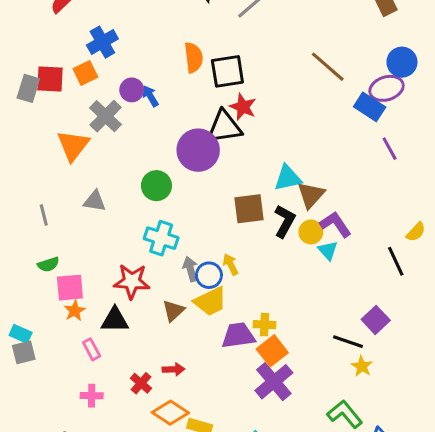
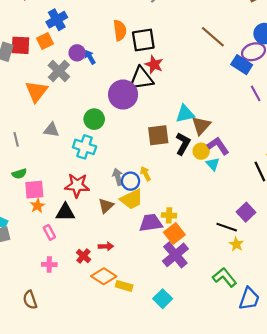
cyan cross: (161, 238) -> (85, 147), moved

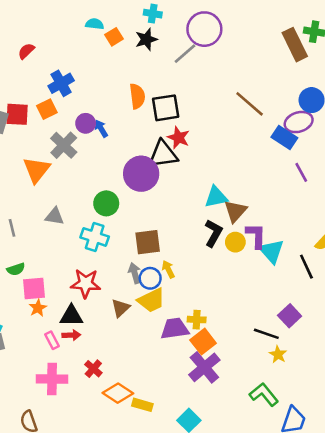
brown square: (158, 135) -> (148, 242), moved
purple L-shape: (218, 146) -> (256, 236), turned 35
cyan triangle: (213, 164) -> (272, 251), moved, size x1.5
red arrow: (106, 246) -> (71, 335), moved
pink cross: (49, 265) -> (52, 379), size x1.6

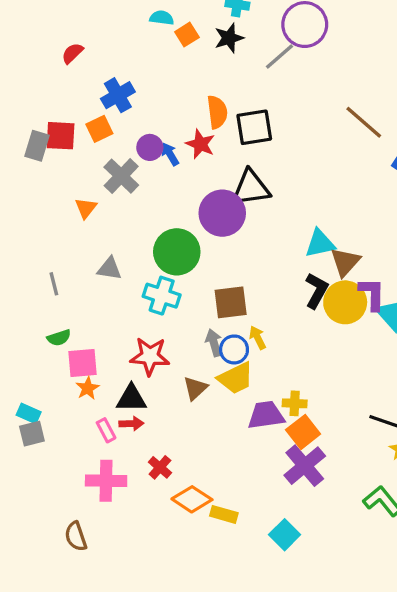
red star: (179, 138) -> (200, 144), moved
orange triangle: (37, 170) -> (86, 208), size x0.6
green circle: (106, 203) -> (177, 252), size x1.4
yellow circle: (235, 242) -> (345, 302), size x1.6

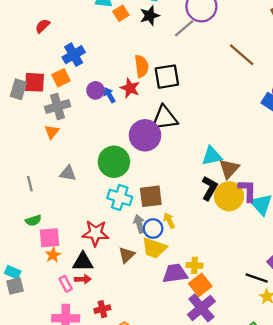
brown line: (364, 122) -> (242, 55), moved
gray cross: (121, 176) -> (58, 107), moved, turned 30
cyan cross: (162, 296) -> (120, 197), moved
yellow trapezoid: (236, 378) -> (154, 248), turned 45
red cross: (160, 467) -> (102, 309), turned 35

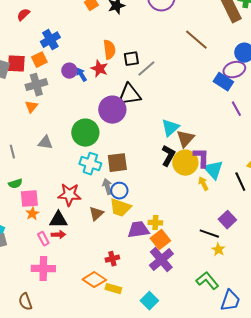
gray line: (184, 28) -> (146, 69), moved
black square: (167, 77) -> (131, 59), size x0.7
cyan triangle: (212, 156) -> (170, 128), turned -30
yellow arrow: (169, 220) -> (203, 184), moved
red cross: (102, 309) -> (112, 259), moved

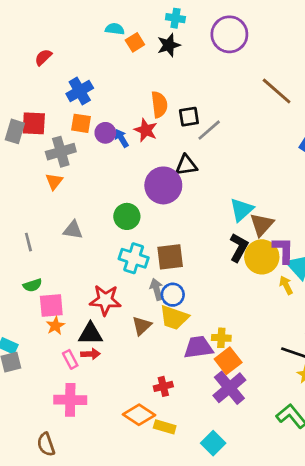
orange square: (39, 60) -> (81, 123), moved, turned 35
black triangle: (129, 95) -> (186, 165), size x0.7
green circle: (85, 133) -> (127, 216), size x0.7

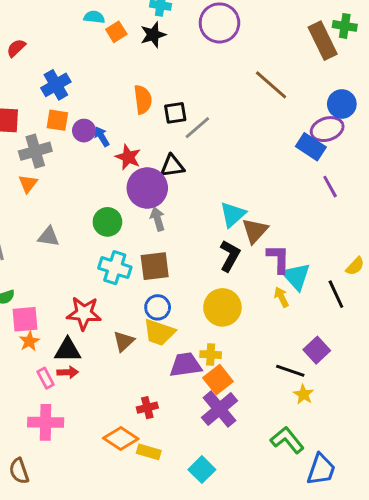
red star: (146, 130) -> (128, 157), moved
yellow circle: (262, 257) -> (222, 307), moved
gray arrow: (157, 289) -> (158, 219), moved

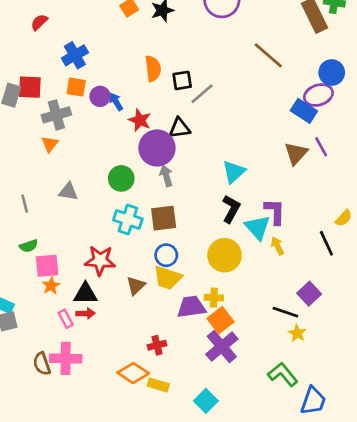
brown triangle: (255, 231) -> (296, 153), moved
cyan triangle: (296, 276) -> (258, 227), moved
brown semicircle: (19, 471) -> (42, 364), moved

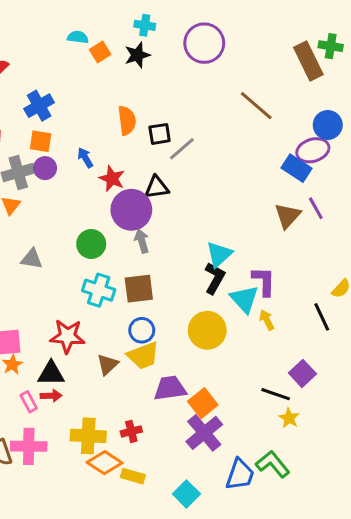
purple circle: (100, 96) -> (45, 168), moved
cyan triangle: (234, 172) -> (219, 254), moved
yellow trapezoid: (168, 278) -> (143, 356), turned -40
yellow cross: (214, 298) -> (88, 436), moved, size x1.6
blue trapezoid: (313, 401) -> (240, 475), moved

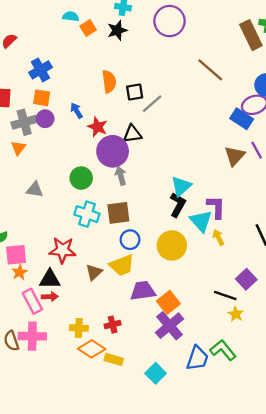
blue circle: (142, 330) -> (130, 240), moved
pink rectangle: (29, 402) -> (32, 301), size x1.5
yellow cross: (88, 436) -> (79, 328), size x0.7

